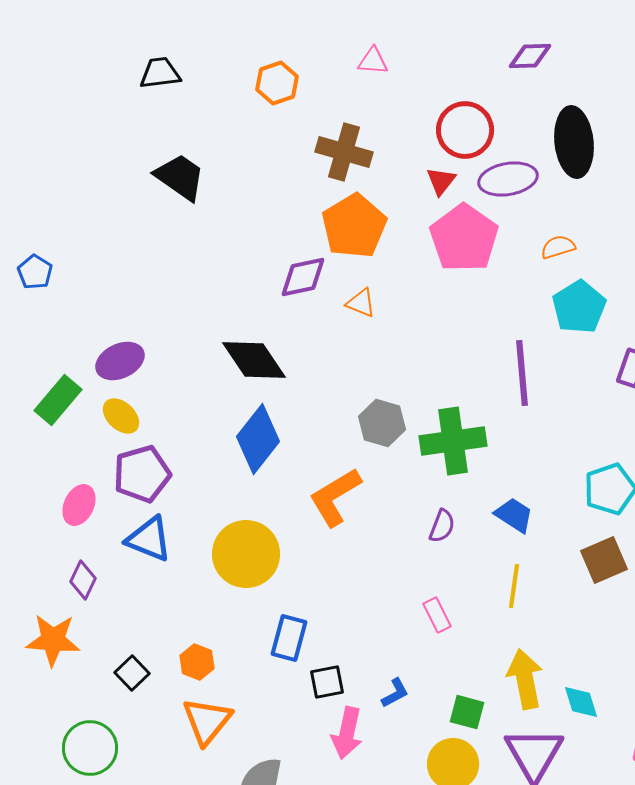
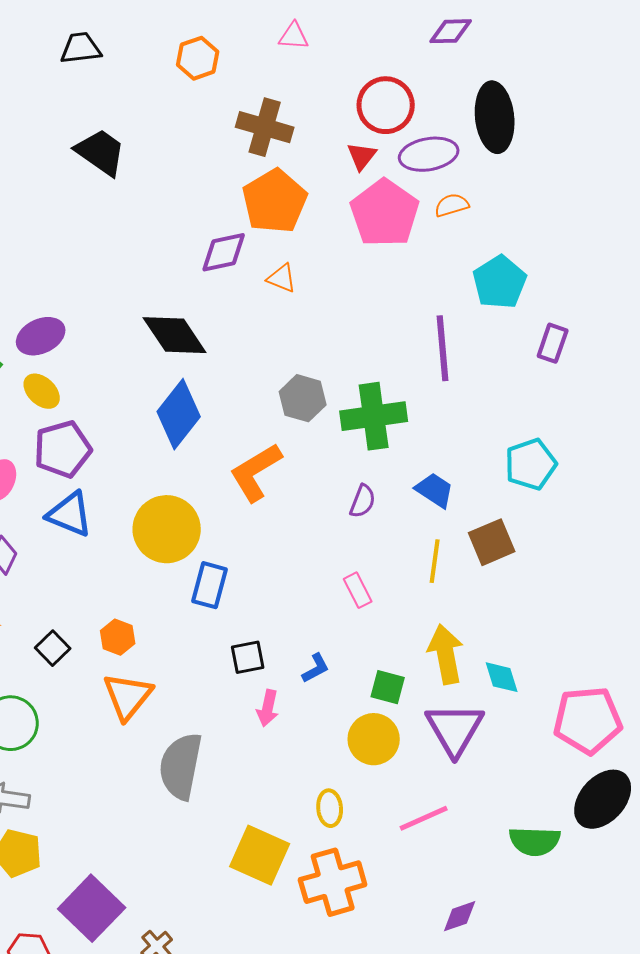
orange semicircle: (558, 247) -> (452, 205), moved
brown square: (604, 560) -> (492, 542), moved
blue rectangle: (289, 638) -> (210, 585), moved
pink arrow: (347, 733) -> (268, 708), size x0.7

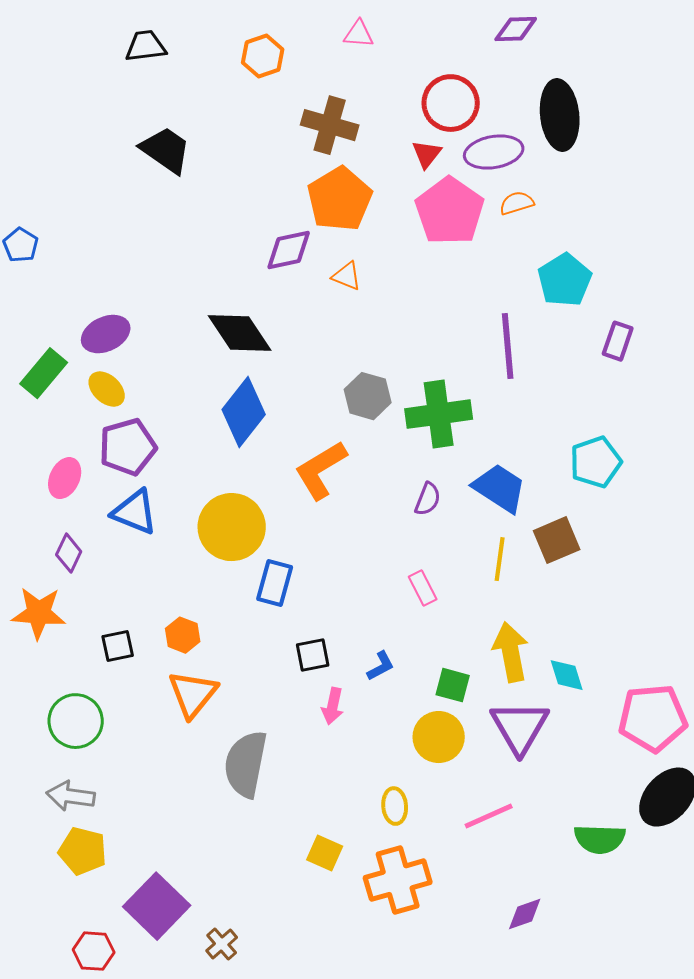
blue trapezoid: (435, 490) -> (500, 488), size x1.4
black square: (53, 648) -> (118, 646), turned 32
yellow square: (260, 855) -> (325, 853), size x0.6

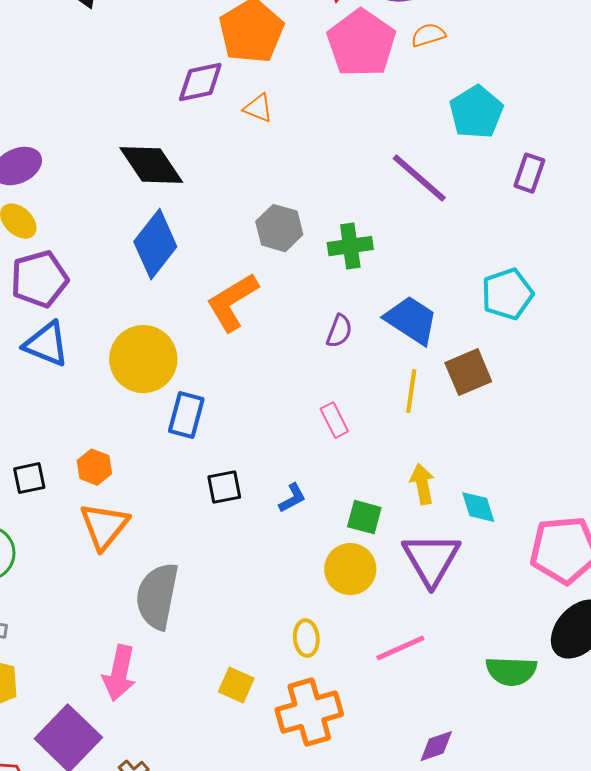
purple line: (508, 346) -> (419, 178), turned -44
green cross: (439, 414) -> (350, 246), size x0.7
yellow arrow: (511, 652) -> (422, 484), size x0.7
pink arrow: (333, 706) -> (119, 673), moved, size x1.5

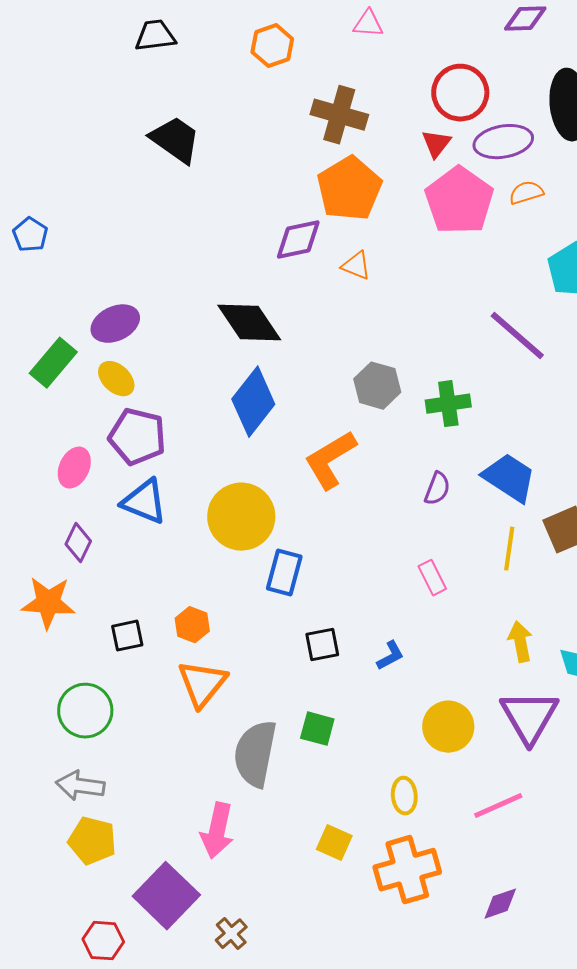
purple pentagon: (39, 279) -> (137, 437), turned 30
green square: (364, 517) -> (317, 729), moved
purple diamond: (436, 746) -> (500, 904), moved

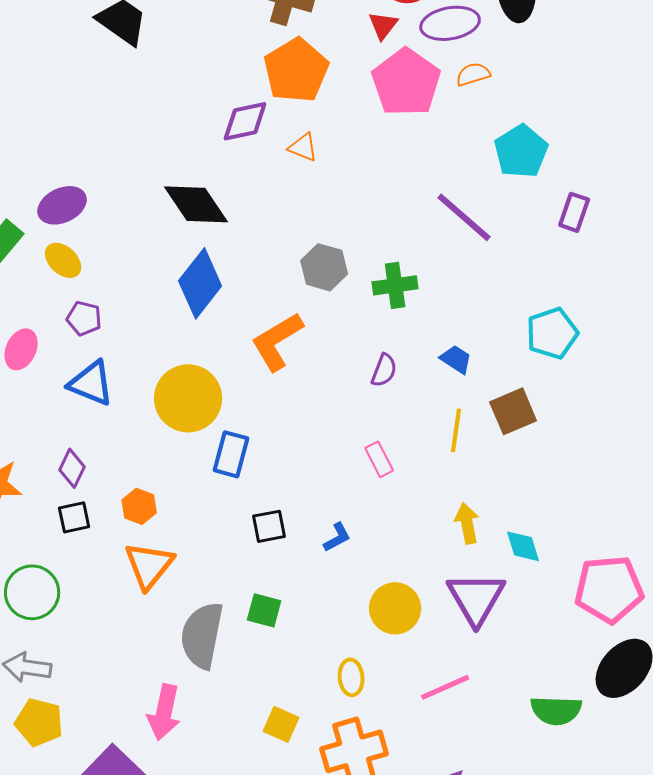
purple pentagon: (137, 437) -> (84, 318), size x0.6
blue trapezoid: (509, 478) -> (456, 359), size x0.6
purple diamond: (78, 543) -> (72, 468), moved

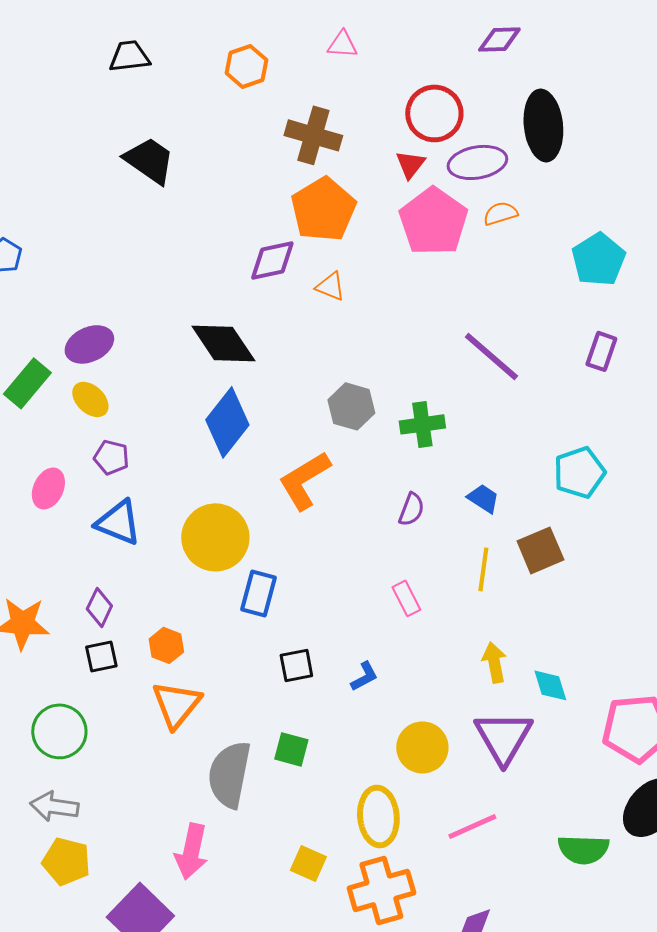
cyan pentagon: (521, 151) -> (598, 259), moved
yellow ellipse: (351, 677) -> (378, 816), size x1.6

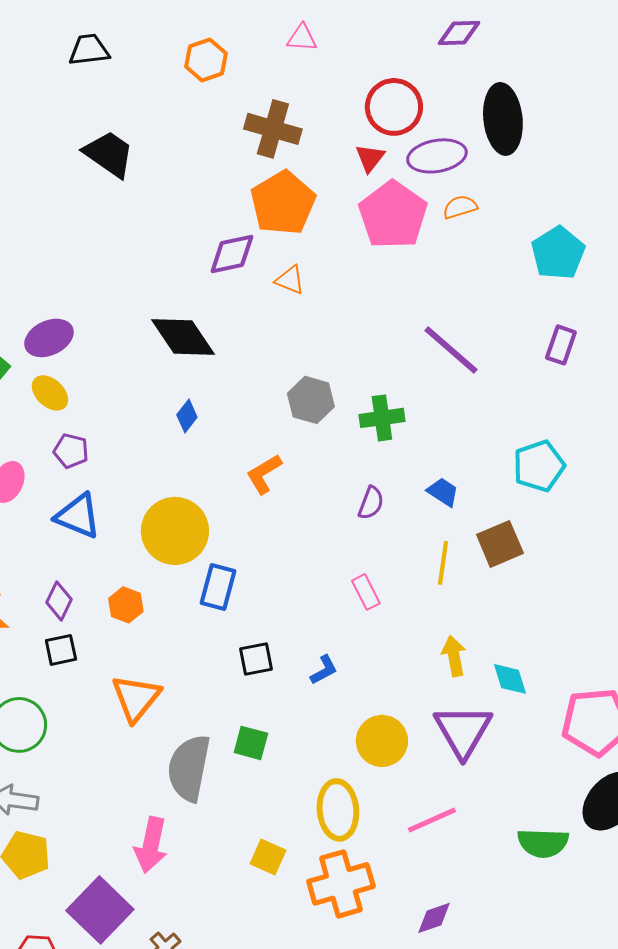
blue diamond: (227, 422) -> (187, 416), size x0.5
orange L-shape: (304, 480) -> (264, 474), size x0.7
orange hexagon: (166, 645) -> (126, 605), moved

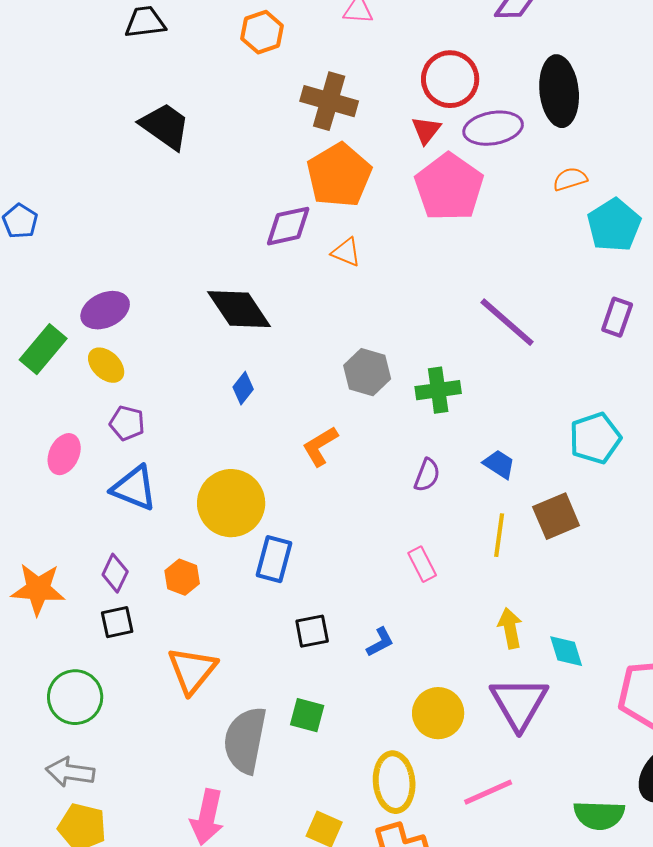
orange semicircle: (460, 207) -> (570, 179), moved

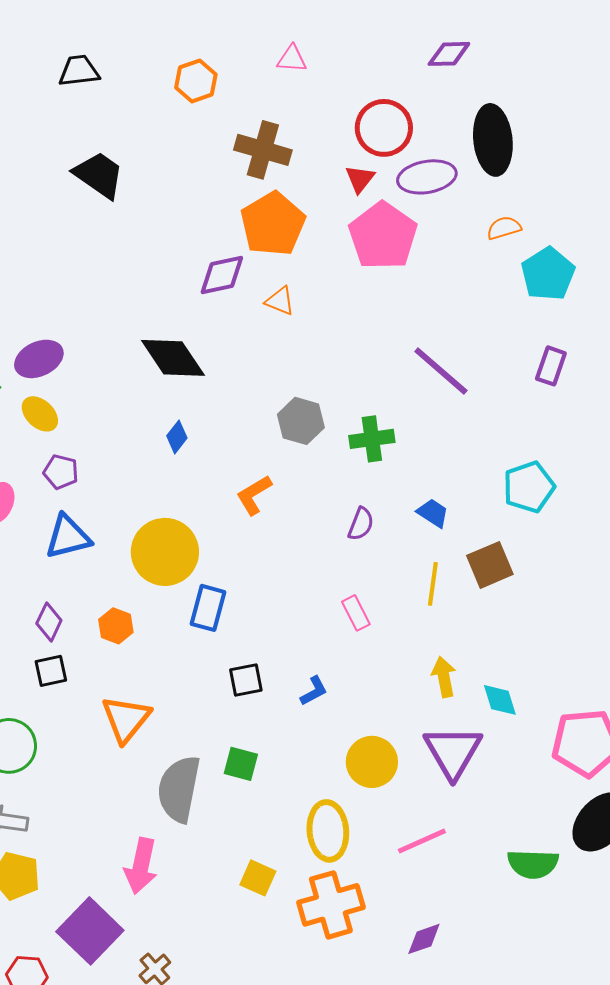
blue triangle: (134, 488) -> (68, 537), turned -36

